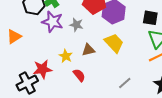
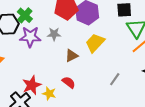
yellow trapezoid: (114, 43) -> (95, 43), turned -80
yellow star: (66, 56) -> (49, 94), moved

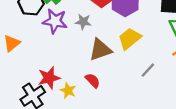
brown triangle: (72, 56) -> (100, 50), size x1.5
gray line: (115, 79) -> (148, 70), moved

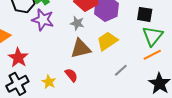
gray star: (83, 22) -> (77, 23), moved
red star: (49, 78) -> (18, 58), moved, turned -30

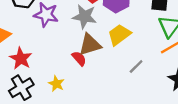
gray star: (77, 23) -> (85, 17), size x1.5
red semicircle: (71, 75) -> (79, 58), moved

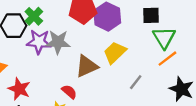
gray star: (85, 17) -> (58, 42), moved
red semicircle: (79, 58) -> (69, 92), moved

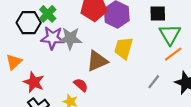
yellow trapezoid: (115, 52) -> (124, 48), turned -30
gray line: (136, 82) -> (154, 82), moved

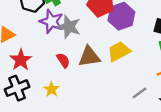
yellow trapezoid: (124, 48) -> (119, 51), turned 30
red semicircle: (81, 85) -> (63, 60), moved

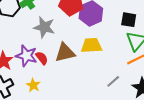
purple star: (51, 21) -> (26, 56), moved
yellow trapezoid: (119, 51) -> (91, 46), turned 30

